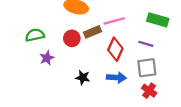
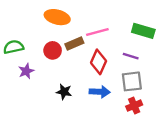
red cross: (149, 91) -> (134, 106), turned 32

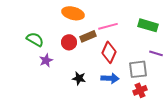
green semicircle: (14, 47) -> (35, 39), turned 42
purple line: (131, 56) -> (156, 53), moved

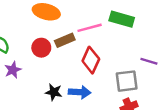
green rectangle: (148, 25) -> (122, 19), moved
blue arrow: (110, 78) -> (80, 92), moved

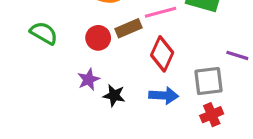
purple star: (13, 70) -> (89, 79), moved
blue arrow: (80, 92) -> (164, 95), moved

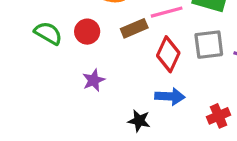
red circle: (98, 38) -> (87, 32), moved
gray square: (208, 81) -> (209, 45), moved
black star: (114, 95) -> (139, 121), moved

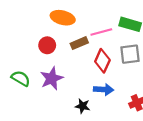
green semicircle: (48, 33) -> (21, 78), moved
purple star: (94, 80) -> (52, 78), size x1.5

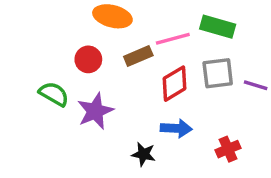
red diamond: (102, 61) -> (175, 84), turned 35
green semicircle: (21, 78) -> (54, 94), moved

